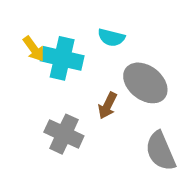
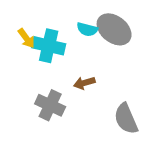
gray ellipse: (145, 83) -> (114, 29), moved
brown arrow: (108, 106) -> (84, 83), turned 48

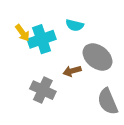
gray ellipse: (114, 29) -> (97, 57), moved
cyan cross: (49, 46) -> (42, 39), turned -32

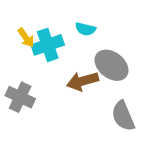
brown arrow: (72, 71) -> (82, 81), size x1.5
gray cross: (43, 90) -> (20, 97), moved

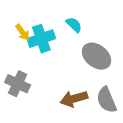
cyan semicircle: (85, 29) -> (74, 25), turned -150
brown arrow: (82, 81) -> (74, 99), moved

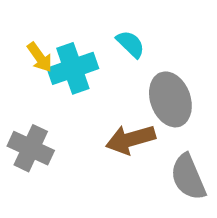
gray ellipse: (97, 56) -> (170, 99), turned 32
brown arrow: (74, 99) -> (131, 139), moved

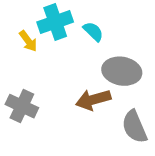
cyan cross: (73, 68) -> (55, 22), moved
gray ellipse: (170, 99) -> (122, 71), turned -60

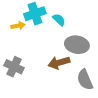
yellow arrow: (28, 41) -> (18, 26), turned -64

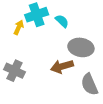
yellow arrow: (18, 26) -> (19, 27), turned -56

